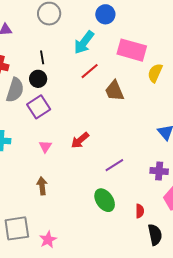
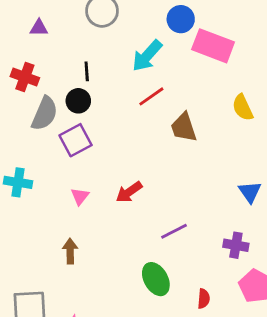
pink rectangle: (132, 50) -> (213, 46), moved
yellow semicircle: (155, 73) -> (243, 108), turned -54

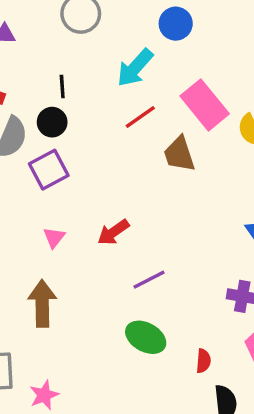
pink rectangle: (213, 46) -> (205, 105), moved, turned 30
purple line: (174, 231) -> (149, 280), moved
brown arrow: (70, 251) -> (42, 304), size x1.5
green ellipse: (156, 279) -> (146, 337), turned -32

